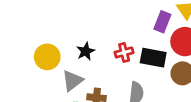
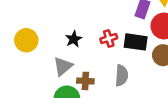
yellow circle: (47, 57) -> (26, 40), moved

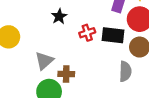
black star: (74, 39) -> (59, 16), moved
gray semicircle: (122, 75) -> (125, 71), moved

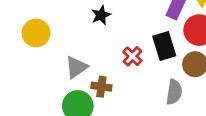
red cross: (87, 33) -> (132, 56), moved, turned -35
black rectangle: (113, 35) -> (164, 46), turned 60

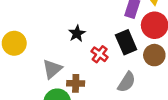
black star: (101, 15) -> (77, 34), moved
gray semicircle: (174, 92) -> (127, 82), moved, turned 30

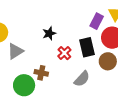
gray triangle: (52, 69) -> (15, 51), moved

